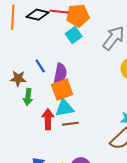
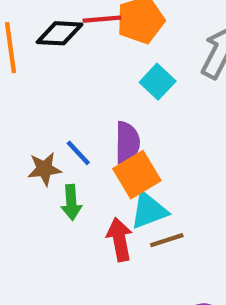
cyan square: (74, 35) -> (158, 82), moved
blue line: (40, 66) -> (78, 153), moved

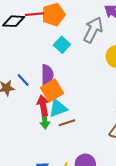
green arrow: (71, 202) -> (45, 120), moved
red arrow: (120, 239) -> (43, 106), moved

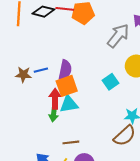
cyan square: (62, 45) -> (110, 82), moved
blue line: (23, 80) -> (41, 70), turned -72
brown line: (67, 123) -> (71, 142), moved

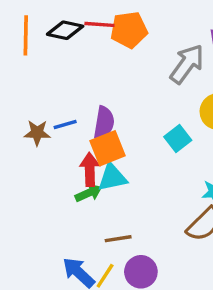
green arrow: (54, 113) -> (89, 193), turned -119

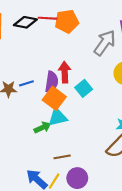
cyan square: (178, 138) -> (84, 88), moved
orange square: (108, 148) -> (54, 98), turned -30
red arrow: (90, 170) -> (65, 72), moved

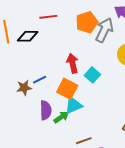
orange pentagon: (67, 21) -> (87, 22), moved
black diamond: (25, 22) -> (28, 36), moved
purple semicircle: (52, 82) -> (46, 110), moved

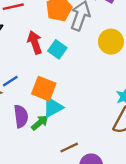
red arrow: (73, 63) -> (35, 42), moved
cyan square: (92, 75) -> (57, 49), moved

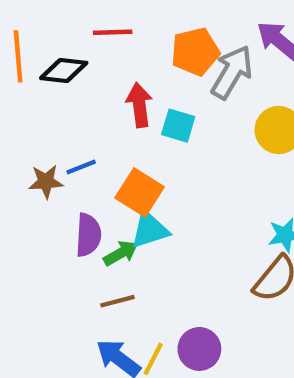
cyan square: (57, 49) -> (178, 126), turned -30
brown line: (69, 148) -> (117, 301), moved

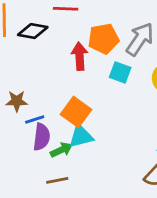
orange pentagon: (195, 52) -> (104, 39), moved
cyan square: (178, 126) -> (120, 72), moved
blue line: (81, 167) -> (35, 119), moved

